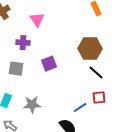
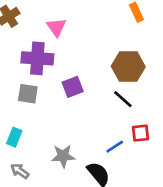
purple cross: (23, 43) -> (37, 58), size x1.6
black line: (96, 73) -> (123, 99), moved
gray star: (32, 105) -> (63, 156), moved

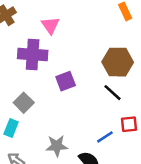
gray square: (28, 94) -> (24, 103), moved, turned 36

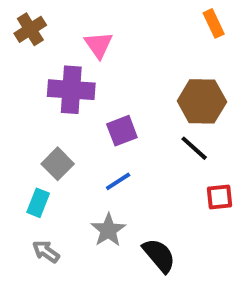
blue line: (105, 137) -> (118, 181), moved
gray star: (57, 146) -> (108, 230), turned -30

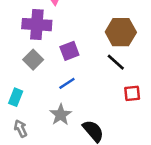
gray square: (58, 164) -> (33, 60), moved
gray arrow: (46, 252) -> (21, 129), turned 30

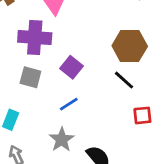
purple square: (69, 51) -> (72, 67), turned -30
gray square: (33, 60) -> (30, 77), turned -30

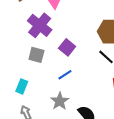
purple cross: (35, 38) -> (40, 25), turned 35

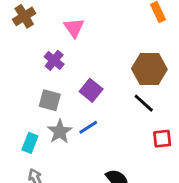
purple cross: (40, 25) -> (54, 60), size x0.6
gray star: (60, 101) -> (60, 132), moved

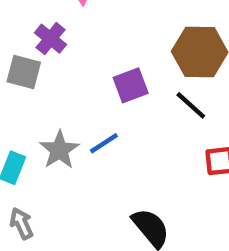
purple square: (91, 90) -> (131, 85), moved, turned 30
gray square: (50, 100) -> (24, 72), moved

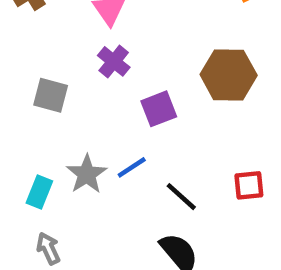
purple cross: (50, 39) -> (114, 61), moved
black line: (191, 105) -> (181, 197), moved

